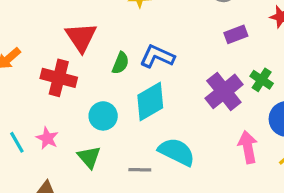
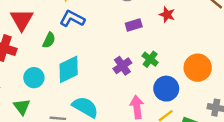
blue L-shape: (157, 56) -> (72, 19), moved
purple cross: (224, 91) -> (122, 66), size x0.7

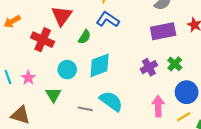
purple rectangle: (134, 25) -> (163, 31), size x1.6

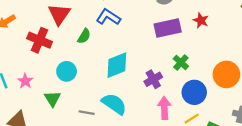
cyan diamond: (100, 65) -> (117, 65), moved
purple cross: (149, 67) -> (153, 79), moved

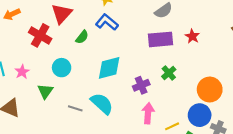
blue circle: (194, 92) -> (200, 115), moved

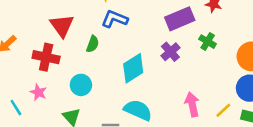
pink star: (22, 72) -> (38, 92), moved
green cross: (169, 73) -> (208, 42), moved
purple cross: (141, 85) -> (170, 52), moved

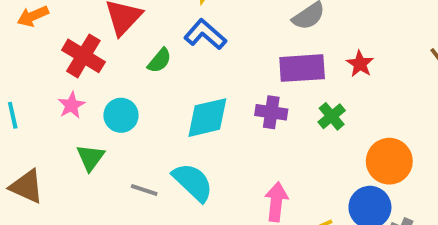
purple cross: (170, 52) -> (271, 112), turned 30
pink star: (38, 92) -> (71, 105), moved

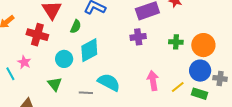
pink star: (71, 105) -> (24, 62), moved
green cross: (332, 116) -> (176, 42), moved, turned -32
cyan diamond: (207, 118) -> (89, 50), moved

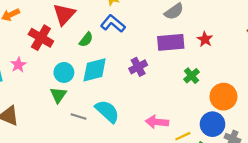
purple cross: (138, 37) -> (138, 67), moved, turned -35
green cross: (176, 42) -> (192, 76), moved, turned 32
pink arrow: (153, 81) -> (157, 122), turned -90
green triangle: (55, 84) -> (58, 95), moved

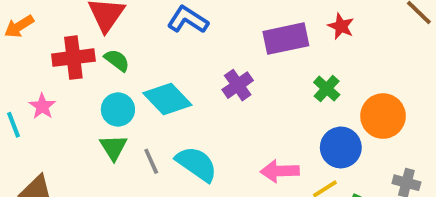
red cross: (41, 38) -> (73, 58), turned -30
green semicircle: (86, 40) -> (117, 60), moved, turned -84
cyan diamond: (95, 70) -> (167, 99), turned 68
gray line: (79, 116) -> (151, 161), moved, turned 56
blue circle: (212, 124) -> (341, 147), moved

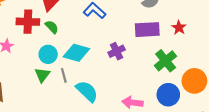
green cross: (327, 89) -> (166, 61), size x1.5
cyan diamond: (167, 99) -> (76, 53), turned -40
gray line: (151, 161) -> (64, 75), moved

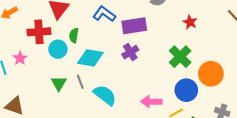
green semicircle: (52, 27) -> (74, 35), moved, turned -120
purple rectangle: (147, 30) -> (134, 26), moved
cyan circle: (48, 54) -> (58, 49), moved

